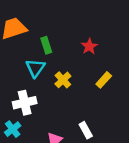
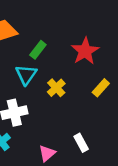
green rectangle: (46, 45) -> (38, 50), turned 56
red star: (89, 46) -> (85, 51), size x1.5

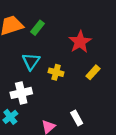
green rectangle: (38, 50) -> (38, 28), moved
yellow cross: (56, 88) -> (56, 72), turned -32

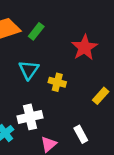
yellow rectangle: (93, 72) -> (101, 96), moved
white cross: (21, 93) -> (30, 117), moved

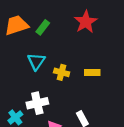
red star: (85, 48) -> (86, 22), moved
yellow rectangle: (101, 96) -> (92, 72), moved, turned 48

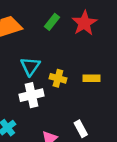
green rectangle: (43, 27) -> (52, 22), moved
white cross: (37, 103) -> (32, 95), moved

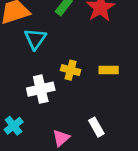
cyan triangle: (30, 66) -> (35, 39), moved

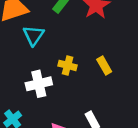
yellow rectangle: (109, 70) -> (104, 65), turned 60

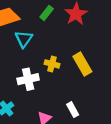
yellow rectangle: (104, 65) -> (82, 64), size x1.5

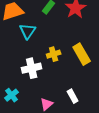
yellow cross: (52, 64) -> (54, 54), turned -32

